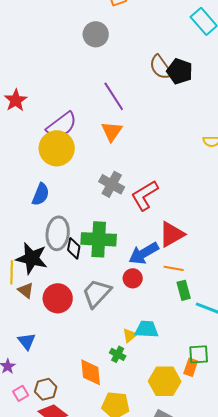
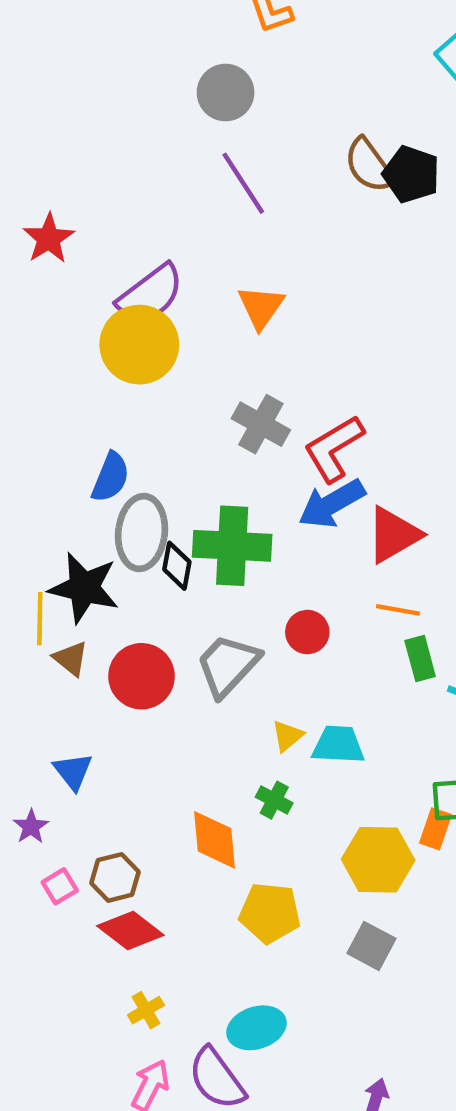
purple line: (114, 96) -> (243, 183), moved
blue semicircle: (41, 194) -> (111, 477), moved
blue arrow: (144, 253) -> (332, 504), moved
yellow triangle: (130, 335) -> (287, 736), moved

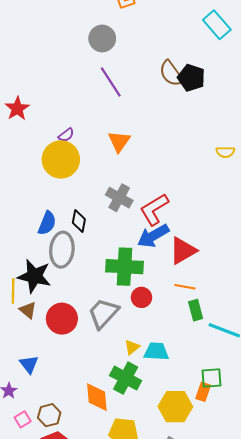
purple semicircle: (150, 294) -> (66, 135), size x0.5
green cross: (232, 546) -> (125, 267), moved
black diamond: (177, 566) -> (79, 221), moved
green cross: (274, 800) -> (126, 378), size x1.8

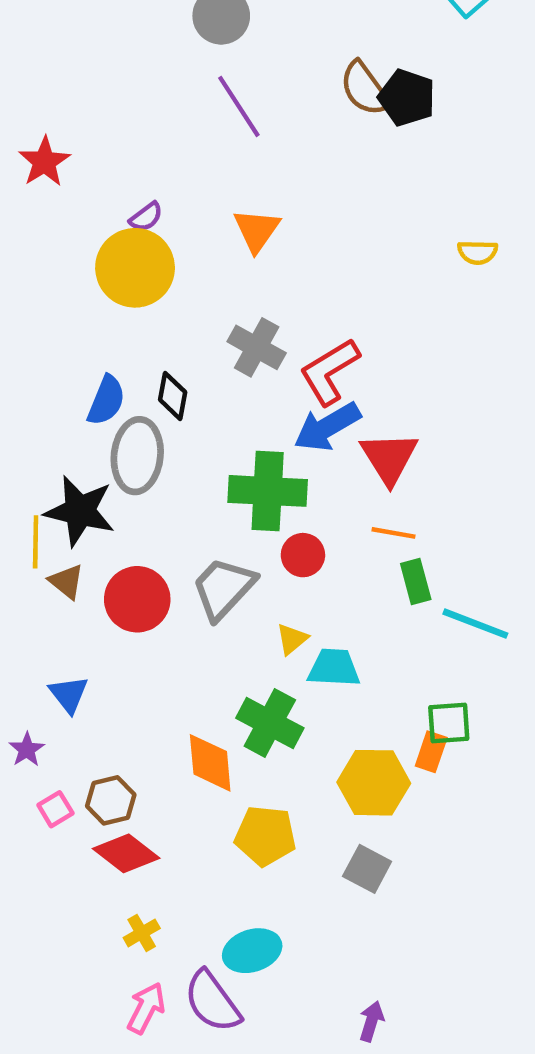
red triangle: (183, 251) -> (389, 458), turned -32
yellow triangle: (132, 347) -> (292, 639), moved

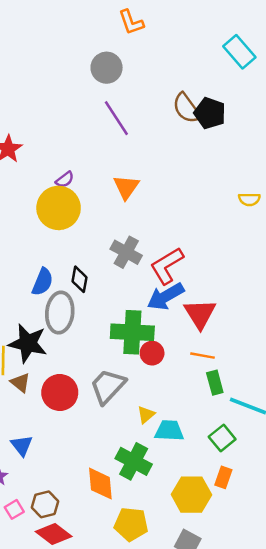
red circle: (303, 555) -> (152, 353), moved
green square: (449, 723) -> (222, 438), moved, turned -35

